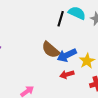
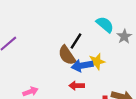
black line: (61, 19) -> (76, 41), moved
yellow star: (87, 61) -> (97, 62), moved

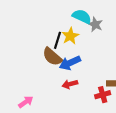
gray star: (124, 36) -> (95, 24), moved
yellow star: (97, 62) -> (70, 36), moved

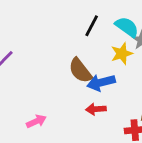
yellow star: (70, 36) -> (122, 54), moved
black line: (58, 40) -> (92, 26), moved

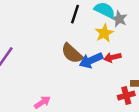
red arrow: (96, 109) -> (112, 57), moved

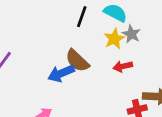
gray star: (119, 19) -> (131, 34), moved
blue arrow: (91, 60) -> (61, 73), moved

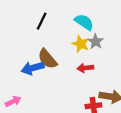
black line: (82, 17) -> (42, 21), moved
yellow star: (114, 39) -> (81, 44), turned -30

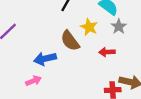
yellow star: (81, 44) -> (89, 27), moved
blue arrow: (33, 68) -> (45, 59), moved

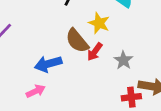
gray star: (119, 27) -> (123, 60), moved
red arrow: (107, 52) -> (95, 52), moved, turned -49

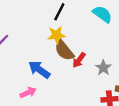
yellow star: (99, 23) -> (56, 35), moved, turned -30
blue arrow: (48, 64) -> (39, 70), turned 50

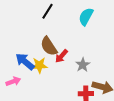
cyan semicircle: (102, 14) -> (86, 17), turned -102
yellow star: (56, 35) -> (39, 65), moved

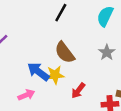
red arrow: (61, 56) -> (78, 91), moved
gray star: (83, 65) -> (107, 52), moved

